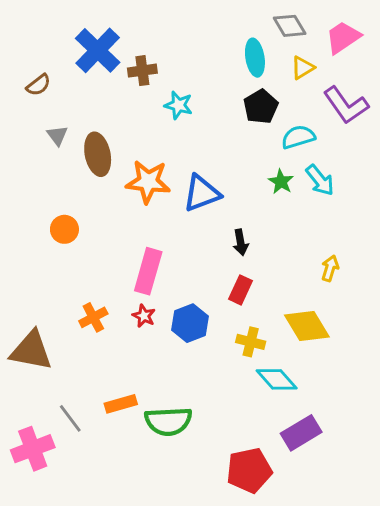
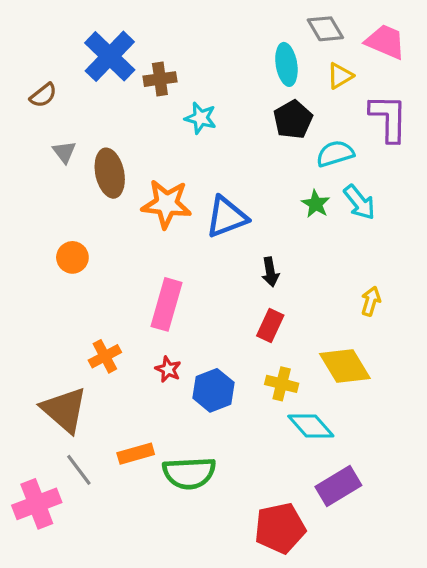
pink trapezoid: (343, 37) -> (385, 42), turned 57
purple L-shape: (346, 105) -> (389, 118), turned -144
red star: (144, 316) -> (168, 369), moved
blue hexagon: (190, 323) -> (214, 390), moved
brown triangle: (31, 351) -> (64, 410), moved, turned 30

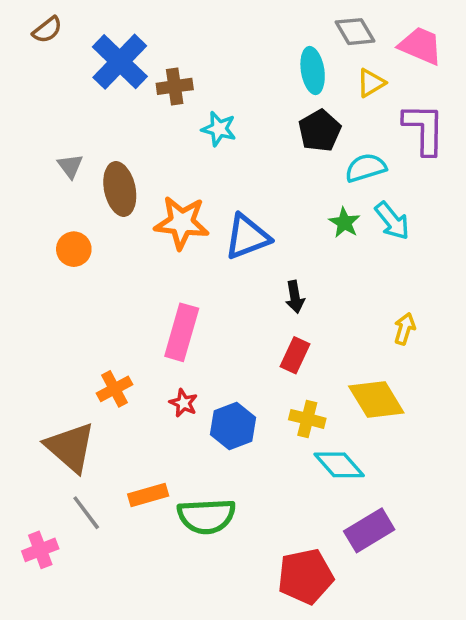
brown semicircle: (43, 95) -> (47, 30), moved
orange circle: (72, 257) -> (74, 249), moved
pink cross: (37, 504) -> (40, 550), size x0.7

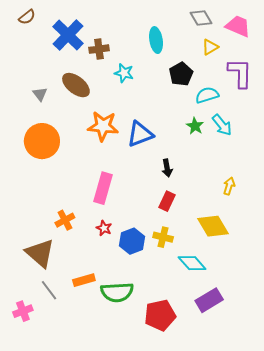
cyan ellipse: (313, 70) -> (156, 40), moved
brown ellipse: (120, 189) -> (76, 85), moved, turned -40
orange circle: (74, 249) -> (42, 141), size x1.8
yellow cross: (307, 419) -> (163, 237), moved
red pentagon: (306, 576) -> (160, 315), moved

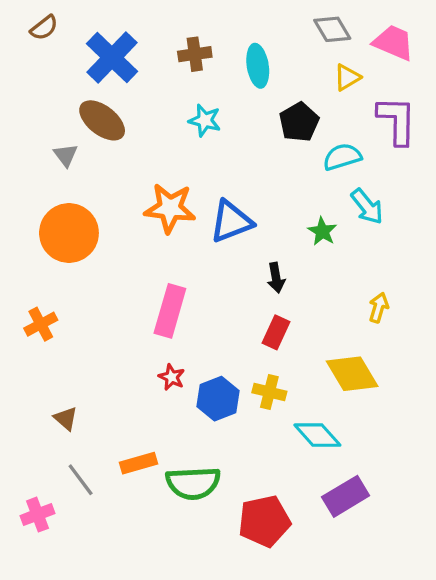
brown cross: (99, 49) -> (195, 54), moved
brown ellipse: (76, 85) -> (102, 120), moved
green star: (195, 126) -> (322, 231), moved
orange cross: (65, 220) -> (41, 324), moved
brown triangle: (40, 253) -> (66, 418), size x0.5

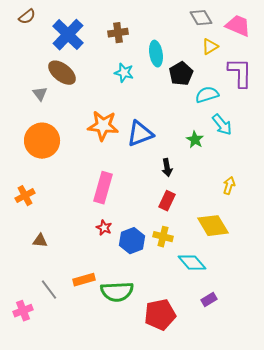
cyan ellipse: (258, 66) -> (156, 54), moved
brown triangle: (66, 418) -> (40, 241), moved, turned -35
purple rectangle: (346, 496) -> (209, 300), size x0.6

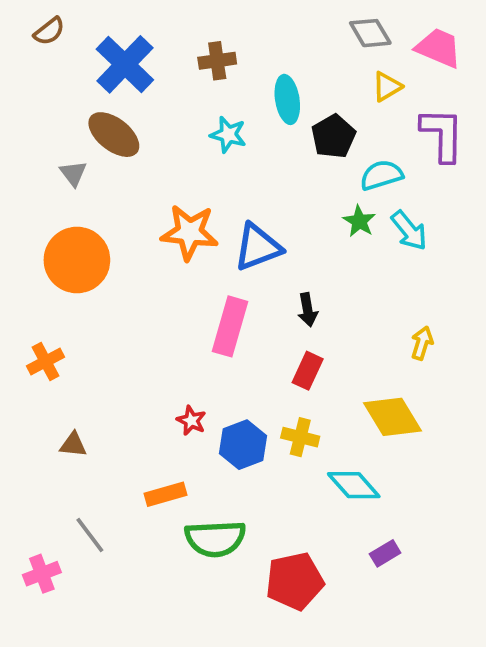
green star: (195, 140) -> (359, 221), moved
pink rectangle: (103, 188) -> (230, 326), moved
orange rectangle: (84, 280) -> (166, 494), moved

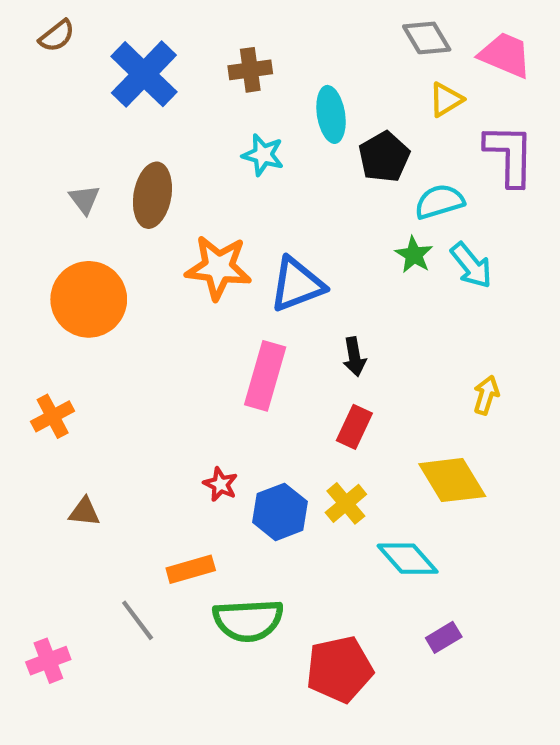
brown ellipse: (114, 135) -> (152, 195), moved, turned 62
yellow cross: (300, 437) -> (346, 503), turned 36
gray line: (90, 535) -> (138, 620), moved

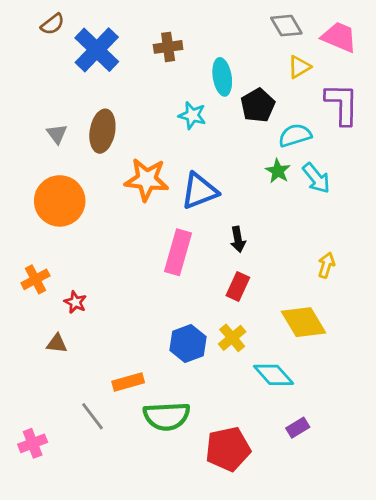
brown semicircle: (57, 36) -> (53, 24), moved
cyan star: (263, 155) -> (192, 115), moved
red star: (220, 484) -> (75, 302), moved

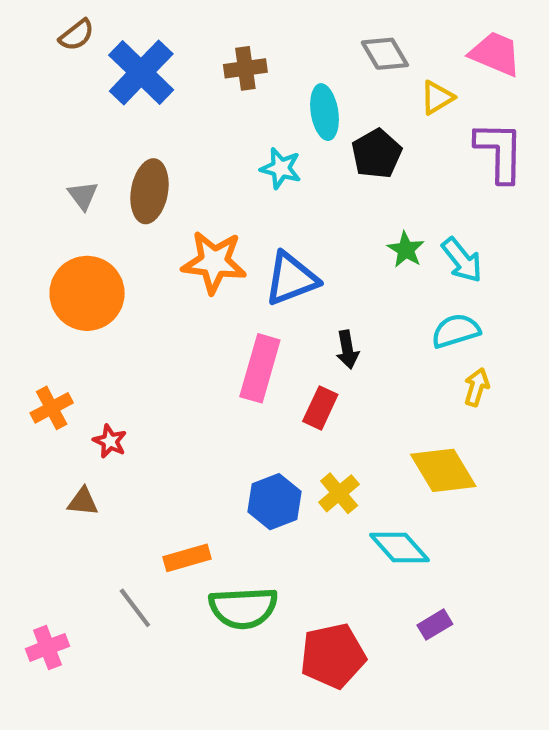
gray diamond: (286, 26) -> (385, 54), moved
cyan semicircle: (295, 135) -> (456, 331), moved
red rectangle: (238, 286) -> (320, 408), moved

